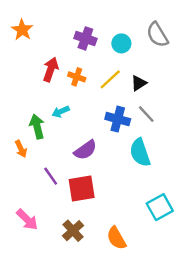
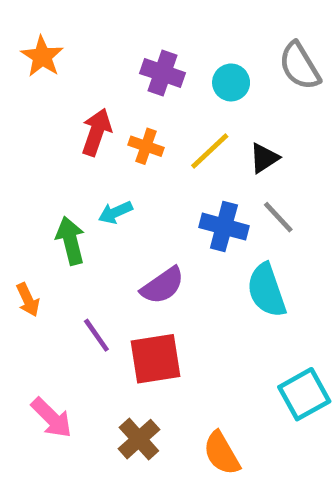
orange arrow: (21, 149) -> (28, 300), moved

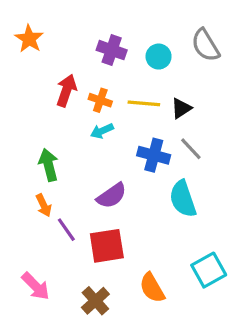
yellow line: (210, 151) -> (144, 103), turned 48
cyan arrow: (115, 212) -> (102, 131), moved
orange arrow: (28, 300) -> (44, 205), moved
orange semicircle: (222, 453) -> (152, 288), moved

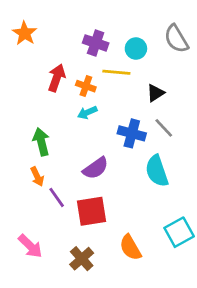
yellow line: (144, 103) -> (116, 72), moved

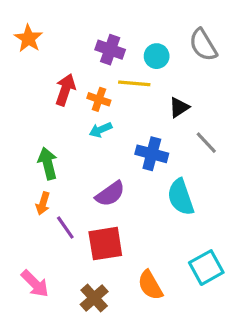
gray line: (164, 128) -> (206, 143), moved
orange arrow: (37, 177) -> (43, 203), turned 42

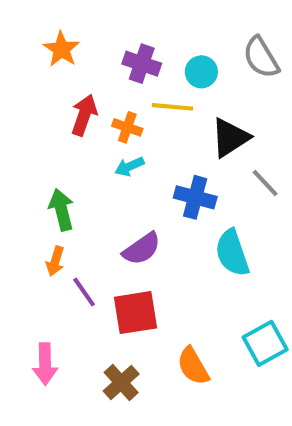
orange star: (28, 38) -> (61, 49), moved
black triangle: (179, 107) -> (230, 138), size x1.5
pink arrow: (35, 284) -> (45, 364), turned 44

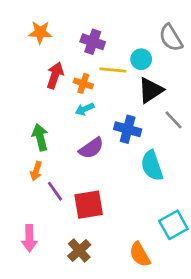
orange star: (61, 49) -> (40, 32), turned -30
cyan circle: (201, 72) -> (141, 59), moved
purple semicircle: (142, 249) -> (91, 148), moved
orange semicircle: (193, 366) -> (140, 254), moved

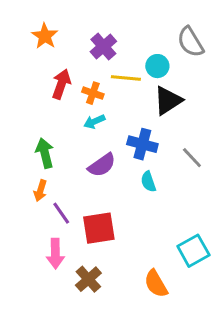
orange star: (40, 32) -> (45, 36), turned 30
purple cross: (93, 42) -> (103, 47), turned 30
gray line: (173, 120) -> (192, 158), moved
cyan semicircle: (152, 166) -> (148, 182), moved, size x0.6
pink arrow: (29, 238) -> (55, 254), moved

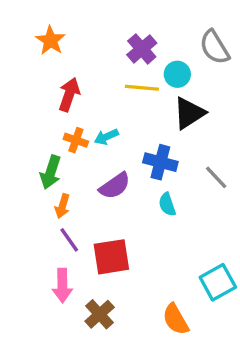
purple cross: (103, 47) -> (142, 49), moved
orange cross: (93, 93) -> (76, 140), moved
green arrow: (45, 153) -> (51, 172), turned -148
orange arrow: (40, 191) -> (62, 206), moved

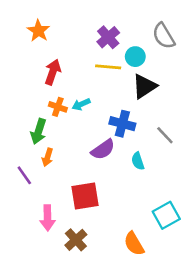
purple semicircle: (115, 186) -> (103, 149), moved
cyan semicircle: (167, 204) -> (138, 161), moved
purple line: (69, 240) -> (24, 175), moved

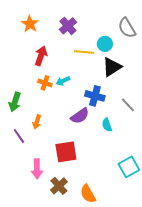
purple cross: (108, 37) -> (68, 26), moved
green arrow: (38, 131) -> (15, 102), moved
orange semicircle: (134, 244) -> (88, 194), moved

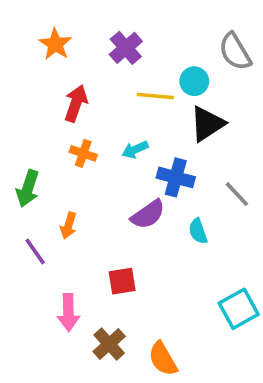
cyan arrow: (63, 81) -> (135, 150), moved
red square: (66, 152) -> (122, 281), size x0.7

